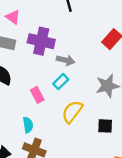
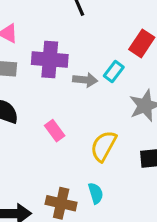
cyan rectangle: (61, 82) -> (114, 72), moved
cyan semicircle: (28, 125) -> (96, 193), moved

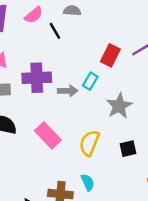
pink rectangle: (55, 131) -> (48, 135), size x1.5

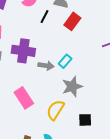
black line: (55, 31) -> (45, 17), turned 48
red rectangle: (110, 55) -> (72, 21), moved
gray star: (119, 106) -> (72, 86), moved

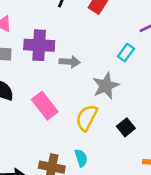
cyan rectangle: (65, 61) -> (126, 52), moved
black square: (85, 120) -> (126, 127), turned -32

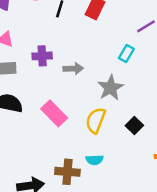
purple cross: (39, 45) -> (42, 56), size x0.7
cyan semicircle: (81, 158) -> (95, 160), turned 112

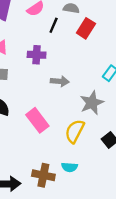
purple cross: (42, 56) -> (37, 55), moved

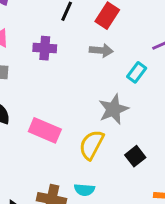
gray arrow: (60, 81) -> (101, 50), moved
pink rectangle: (37, 120) -> (45, 130), turned -30

